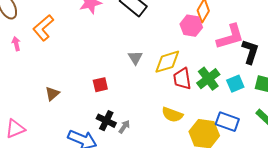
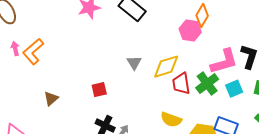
orange L-shape: (43, 28) -> (33, 52), moved
pink L-shape: (230, 37) -> (224, 62), moved

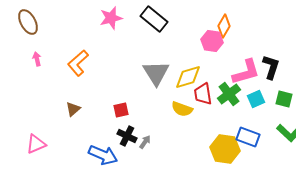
orange L-shape: (33, 52) -> (78, 63), moved
gray triangle: (134, 63) -> (156, 73), size x1.8
red square: (99, 90) -> (121, 110), moved
yellow semicircle: (171, 120) -> (182, 109), moved

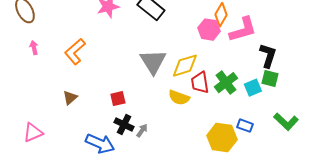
pink L-shape: (246, 72) -> (243, 30), moved
green square: (284, 99) -> (270, 79), moved
blue rectangle: (248, 137) -> (245, 126), size x0.7

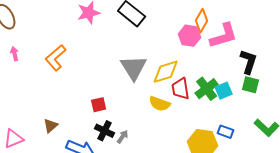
cyan square: (253, 88) -> (224, 91), moved
brown triangle: (70, 98) -> (51, 126), moved

